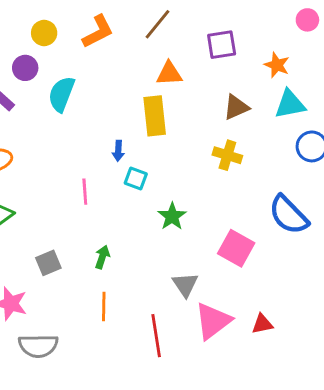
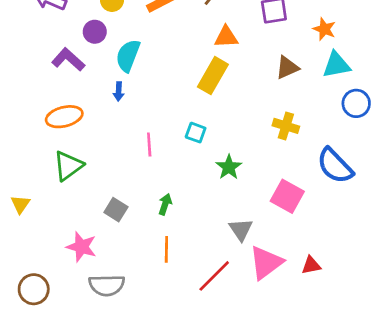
yellow rectangle: (155, 116) -> (213, 76), turned 36
blue arrow: (118, 151) -> (119, 91), moved
yellow cross: (227, 155) -> (286, 126), moved
gray square: (48, 263) -> (116, 210), turned -35
red line: (156, 336) -> (214, 276), turned 54

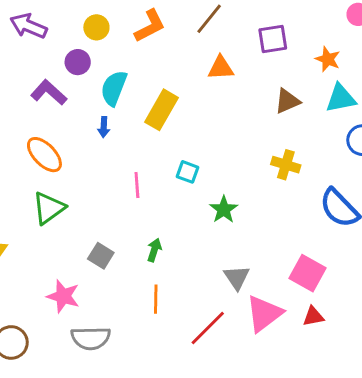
yellow rectangle: (213, 76) -> (161, 110), moved
orange ellipse: (64, 117) -> (44, 155), turned 60
pink square: (287, 196) -> (307, 273), moved

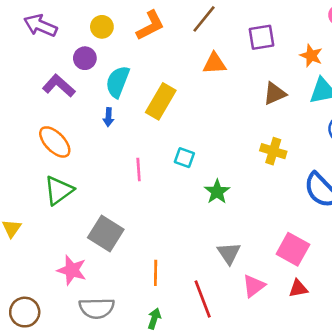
green arrow: (154, 250) -> (154, 319), moved
gray square: (101, 256) -> (106, 234), size x1.5
pink triangle: (264, 314) -> (254, 286), size x0.7
red line: (208, 328) -> (203, 299), turned -66

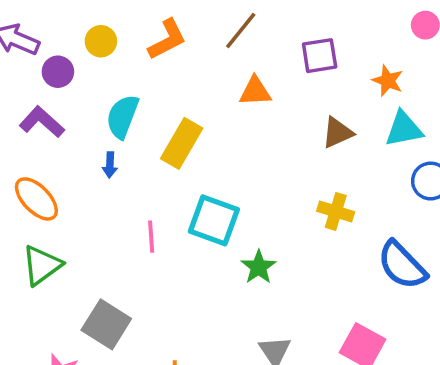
purple circle: (85, 58) -> (58, 72), moved
cyan square: (184, 158) -> (214, 220), size x1.8

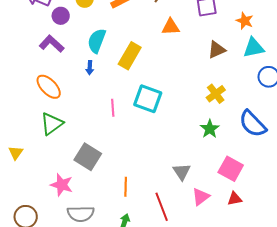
yellow cross: (336, 211) -> (216, 94), turned 36
green star: (259, 267) -> (210, 129), moved

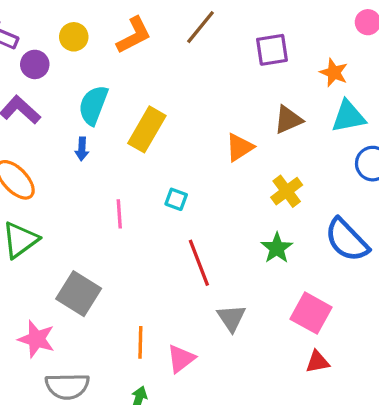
orange triangle: (171, 27) -> (239, 147), moved, turned -30
cyan square: (148, 99) -> (176, 199), size x0.5
pink triangle: (201, 197) -> (181, 359), moved
red line: (162, 207) -> (199, 263), moved

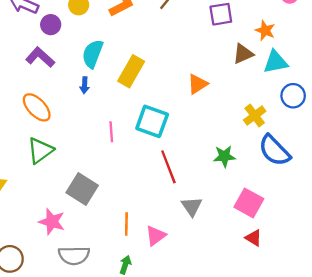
brown triangle: (288, 120) -> (243, 54), moved
yellow cross: (287, 191) -> (255, 116), moved
cyan square: (176, 199) -> (152, 121), size x2.0
green star: (277, 248) -> (224, 156), turned 30
red triangle: (317, 362) -> (253, 238), turned 42

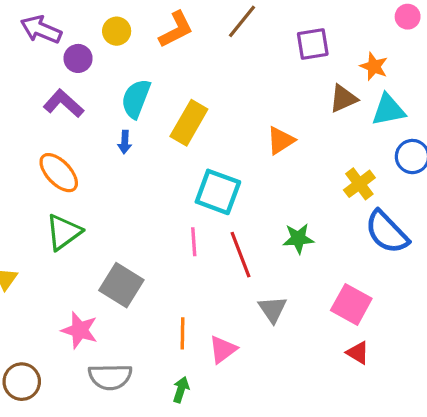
pink line: (111, 132) -> (194, 242), moved
green star: (224, 156) -> (298, 239), moved

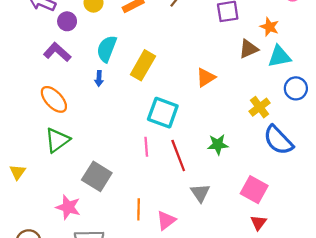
red triangle: (358, 353) -> (258, 223), turned 35

